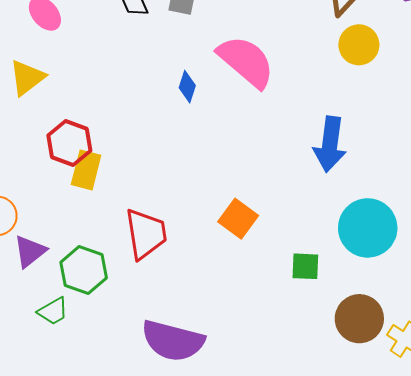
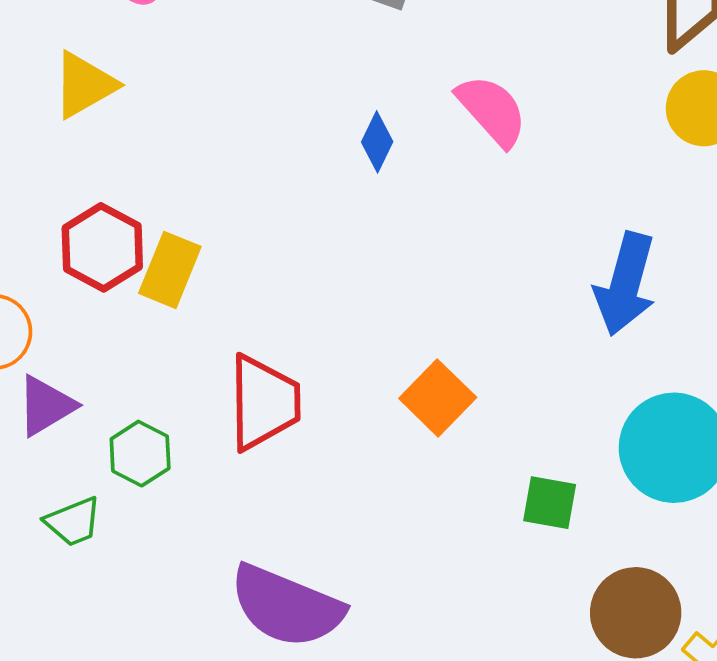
pink semicircle: (246, 61) -> (492, 110), size x0.7
red hexagon: (69, 143) -> (102, 247), moved
green hexagon: (84, 270) -> (140, 454), size x0.7

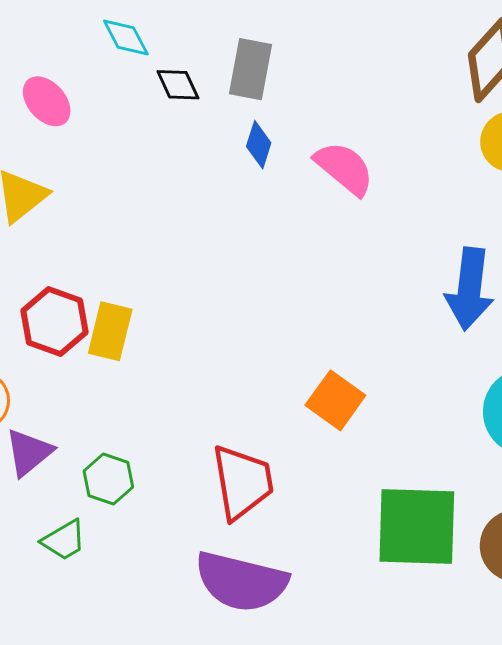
blue diamond: (377, 142) -> (259, 145), moved
red trapezoid: (264, 402) -> (242, 482), moved
green square: (550, 503) -> (417, 526), moved, size x2.0

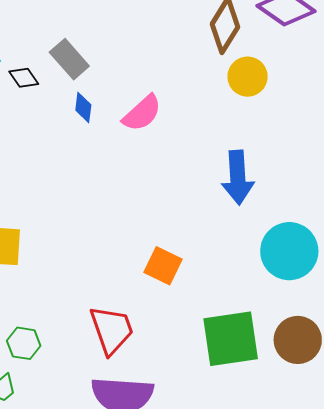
gray rectangle: (251, 69) -> (69, 59), turned -42
pink semicircle: (344, 168) -> (142, 113), turned 108

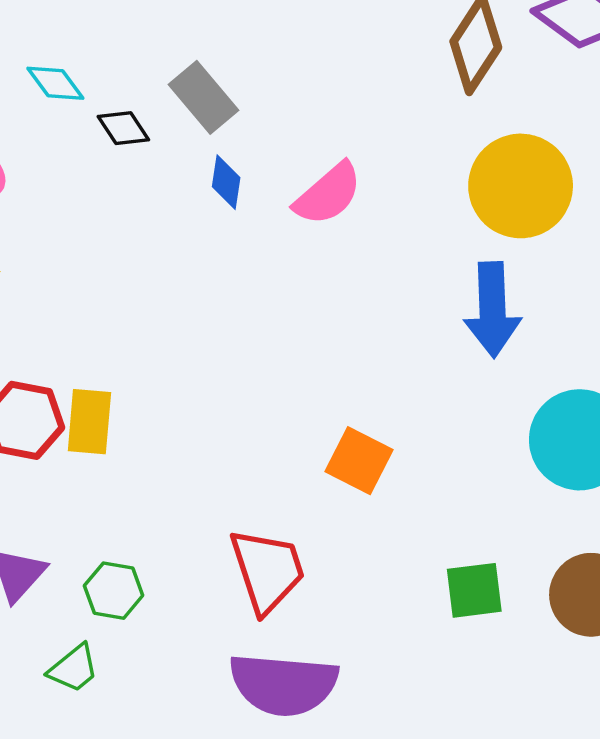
yellow circle: (248, 77) -> (521, 186), moved, size x1.5
green square: (231, 339) -> (474, 590), size x0.6

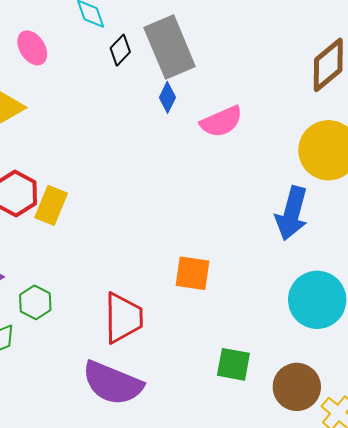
gray rectangle: (203, 97) -> (170, 47), size x1.5
black diamond: (123, 128) -> (120, 50), turned 60
orange square: (359, 461) -> (192, 273), turned -36

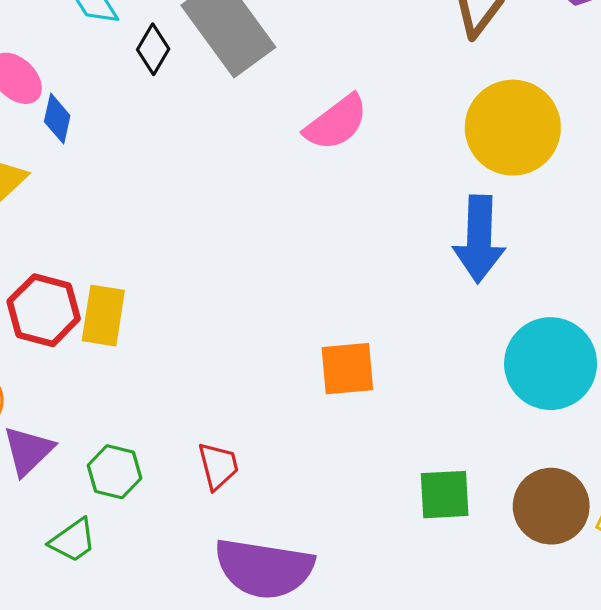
blue diamond: (167, 97) -> (57, 119), moved
red trapezoid: (123, 318) -> (218, 466), moved, size x0.6

